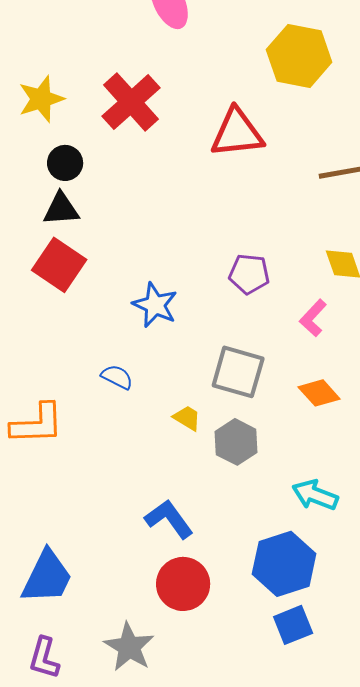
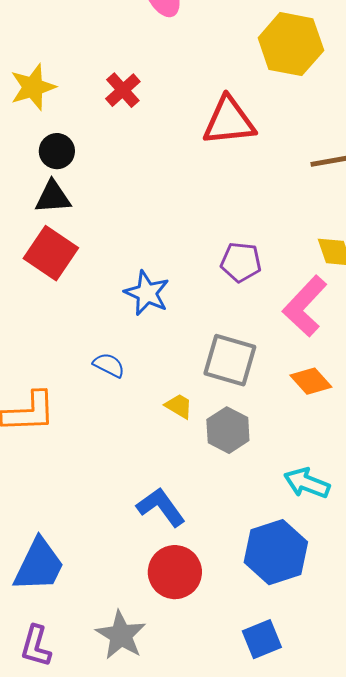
red cross: (131, 102) -> (123, 90), size x0.6
pink L-shape: (313, 318) -> (305, 306), size x1.6
blue square: (293, 625) -> (262, 639), moved

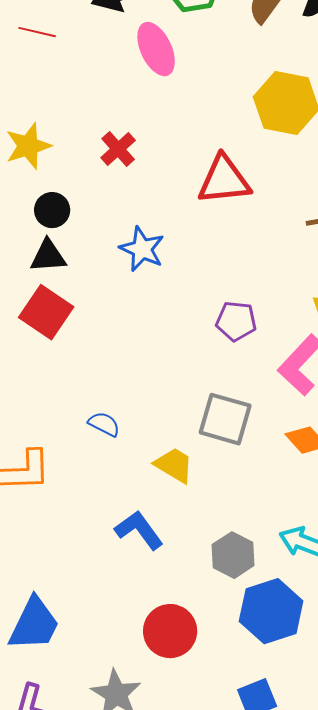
blue star: (147, 293) -> (142, 249), moved
yellow trapezoid: (179, 406) -> (174, 465), size x1.4
gray hexagon: (228, 430) -> (233, 555), moved
blue L-shape: (161, 507) -> (139, 530), moved

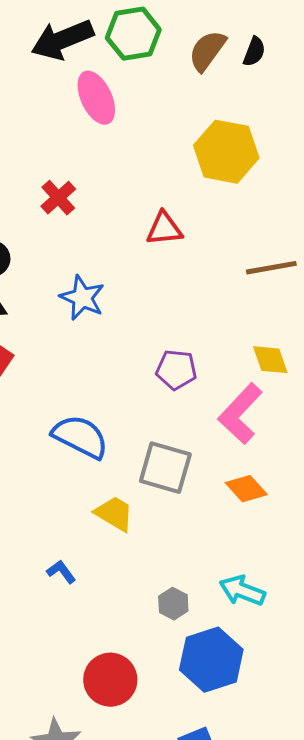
red triangle: (224, 180) -> (164, 229), size x0.7
blue semicircle: (104, 424) -> (80, 437), moved, size x1.8
blue L-shape: (139, 530) -> (61, 572), moved, size x0.6
gray hexagon: (233, 555) -> (173, 604), size x0.7

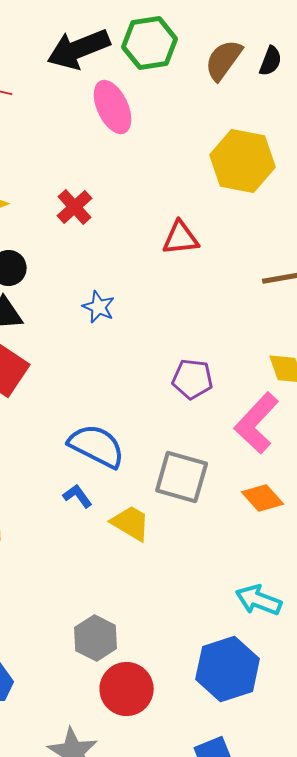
blue star: (82, 298) -> (99, 307), size x0.7
blue L-shape: (61, 572) -> (78, 496), moved
gray hexagon: (173, 604) -> (96, 638), moved, size x1.4

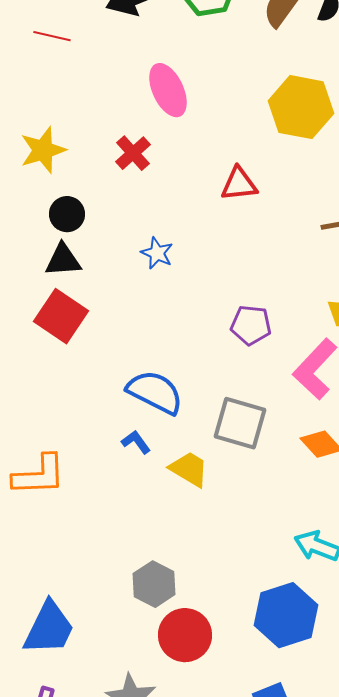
pink ellipse: (113, 107) -> (168, 90), moved

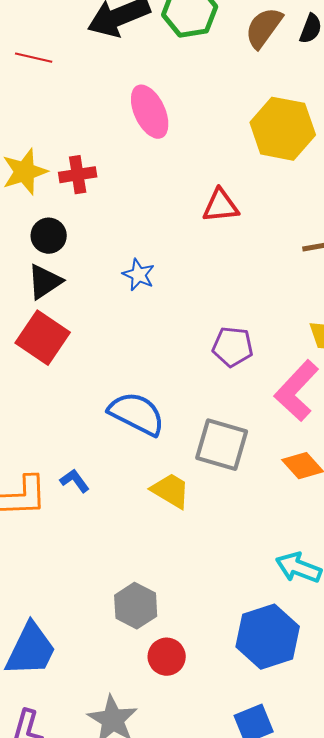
red cross: (133, 153) -> (78, 175), moved, turned 33
black triangle: (63, 260) -> (45, 282), turned -30
blue L-shape: (136, 442) -> (75, 481), moved
red circle: (185, 635) -> (167, 657), size x0.7

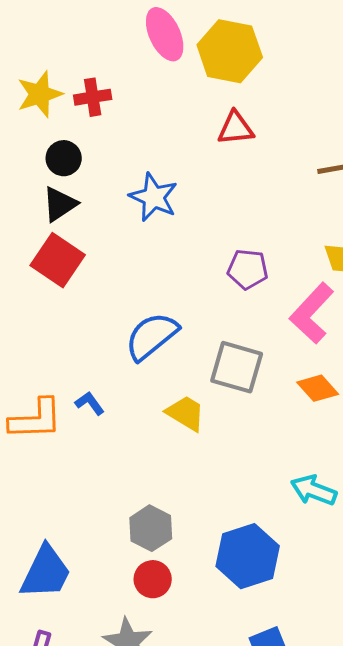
yellow hexagon: (283, 129) -> (230, 51), moved
blue star: (139, 275) -> (154, 197), size x1.5
blue semicircle: (137, 414) -> (152, 336), turned -66
blue hexagon: (268, 637) -> (248, 556), moved
red circle: (167, 657) -> (153, 579), moved

